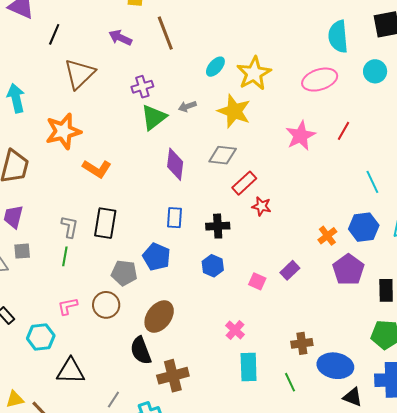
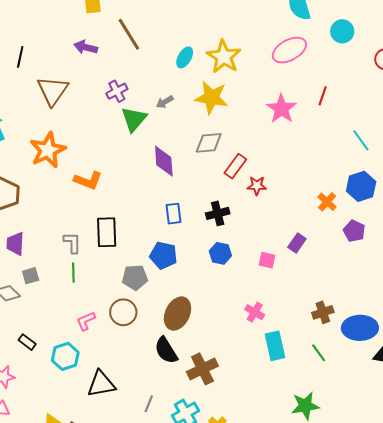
purple pentagon: (348, 270) -> (354, 231), size x0.7

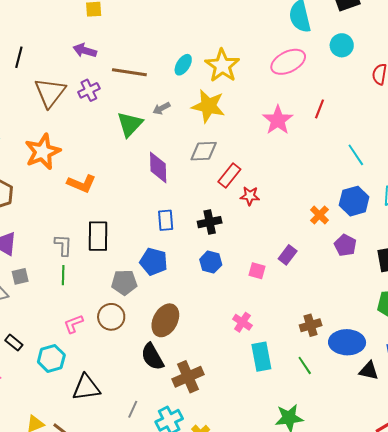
brown line: (129, 34) -> (129, 72), moved, turned -52
purple cross: (117, 91) -> (89, 90), moved

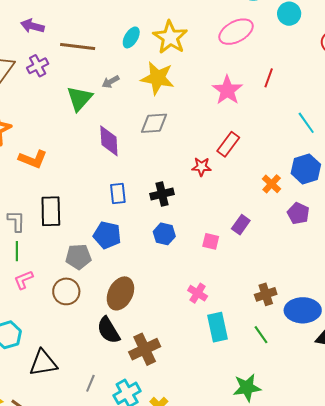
red rectangle: (229, 175) -> (228, 144), moved
pink L-shape: (73, 324) -> (24, 280), moved

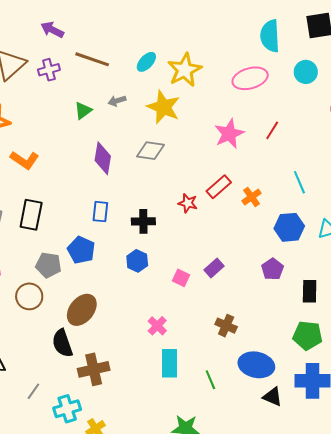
green triangle: (80, 98) -> (83, 111), size x0.7
orange cross: (272, 184) -> (252, 197), moved
brown cross: (266, 294) -> (226, 326), moved, turned 30

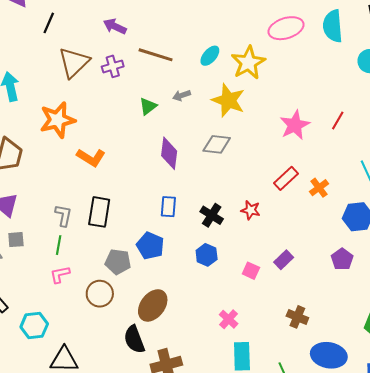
pink ellipse: (250, 78) -> (286, 28), moved
red star: (188, 203) -> (251, 210), moved
black cross: (143, 221) -> (212, 215), turned 35

